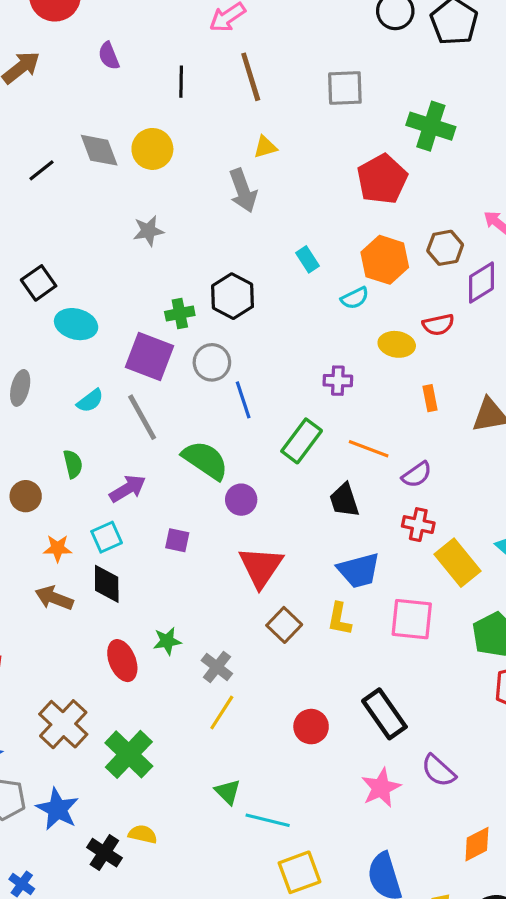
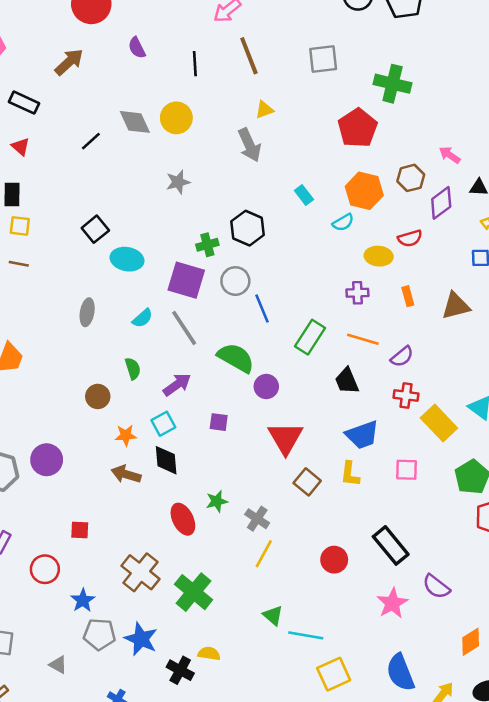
purple cross: (338, 381) -> (357, 293), moved
pink square: (412, 619) -> (407, 470), size x0.7

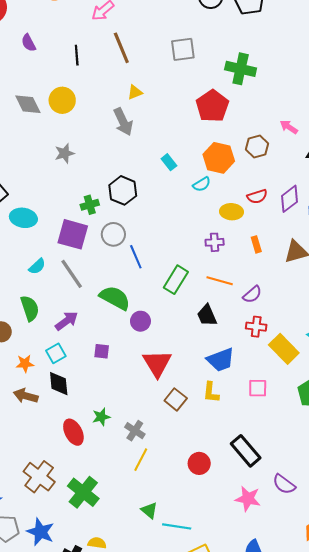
purple diamond: (441, 203) -> (290, 199), moved
green semicircle: (133, 369) -> (30, 308), size x1.4
pink star: (392, 603) -> (248, 499), turned -30

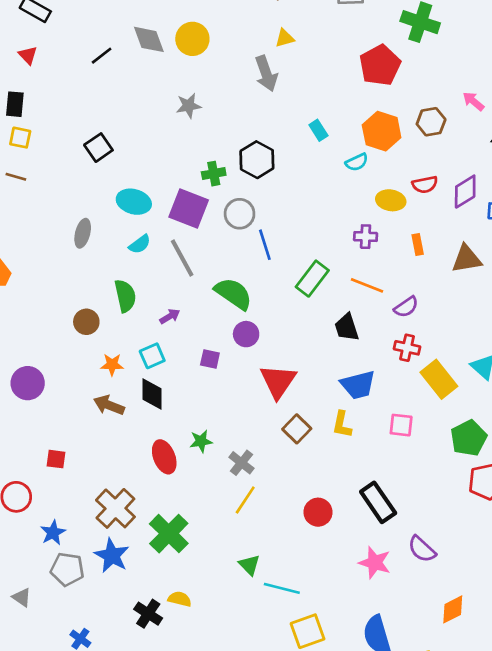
cyan ellipse: (23, 218) -> (134, 202), moved
purple arrow: (67, 321) -> (170, 316), size x0.7
purple circle: (140, 321) -> (246, 334), moved
blue star: (40, 532) -> (112, 556), moved

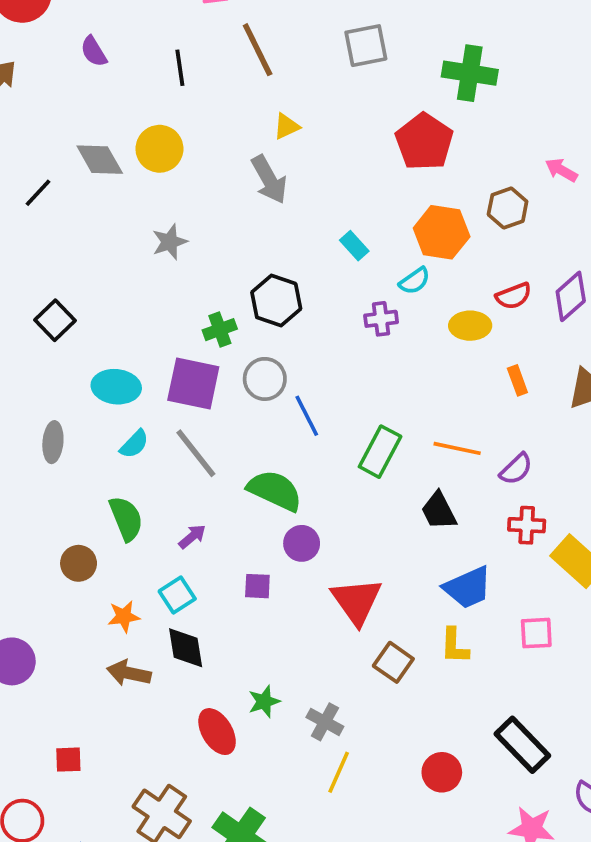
purple cross: (366, 237) -> (381, 319), moved

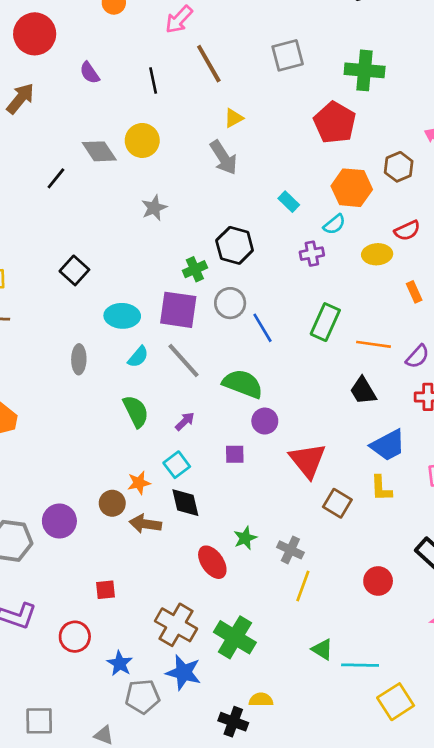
green rectangle: (380, 452) -> (325, 322), moved
brown circle: (79, 563) -> (112, 503), moved

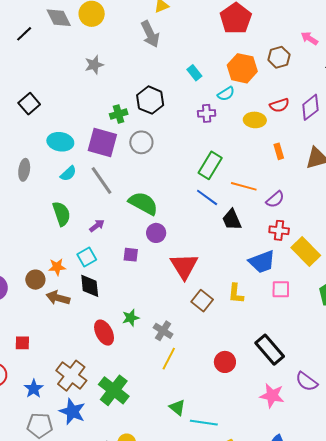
blue line: (262, 328) -> (207, 197), moved, turned -30
blue trapezoid: (388, 445) -> (262, 262), moved
blue star: (120, 663) -> (34, 389), moved

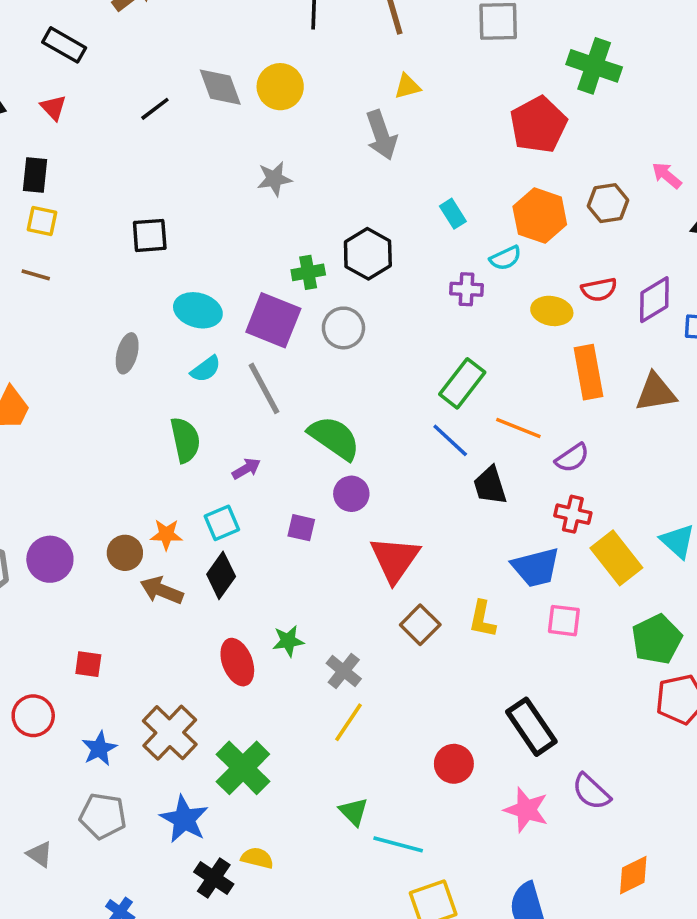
black square: (29, 104) -> (150, 235), turned 30
orange rectangle: (279, 151) -> (588, 372), size x1.8
black diamond: (90, 286) -> (221, 575), turned 35
red circle: (225, 362) -> (454, 764), moved
blue star: (72, 412) -> (184, 819), moved

